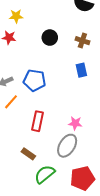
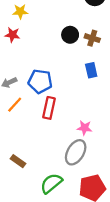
black circle: (50, 38) -> (70, 35), moved
red rectangle: (38, 121) -> (49, 108), moved
brown rectangle: (28, 154) -> (18, 161), moved

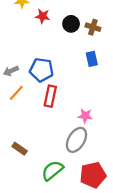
red star: (12, 35) -> (43, 16), moved

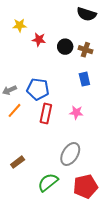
pink star: (85, 116) -> (76, 112), moved
brown rectangle: (20, 149) -> (18, 162), turned -72

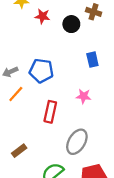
brown cross: (85, 50) -> (94, 12), moved
red rectangle: (46, 113) -> (50, 112), moved

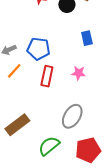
red rectangle: (50, 112) -> (47, 76), moved
brown rectangle: (19, 151) -> (17, 125), size x1.6

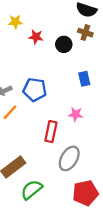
red rectangle: (47, 76) -> (51, 132), moved
green semicircle: (49, 146) -> (32, 190), moved

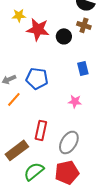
red star: (36, 37) -> (38, 29), size x1.6
red rectangle: (51, 132) -> (41, 130), moved
red pentagon: (85, 193) -> (67, 172), moved

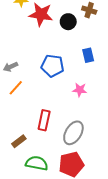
blue pentagon: (37, 78) -> (52, 66), moved
brown rectangle: (17, 150) -> (19, 141), size x0.6
green semicircle: (34, 171) -> (37, 163), turned 50

